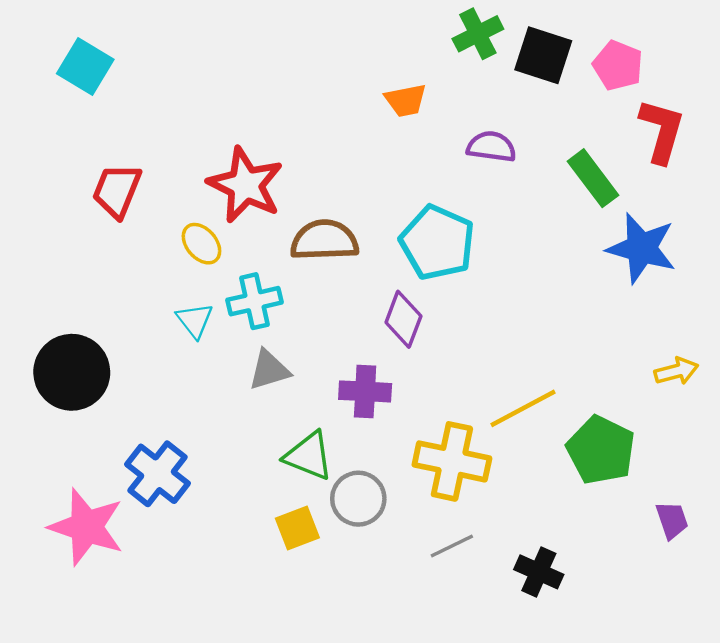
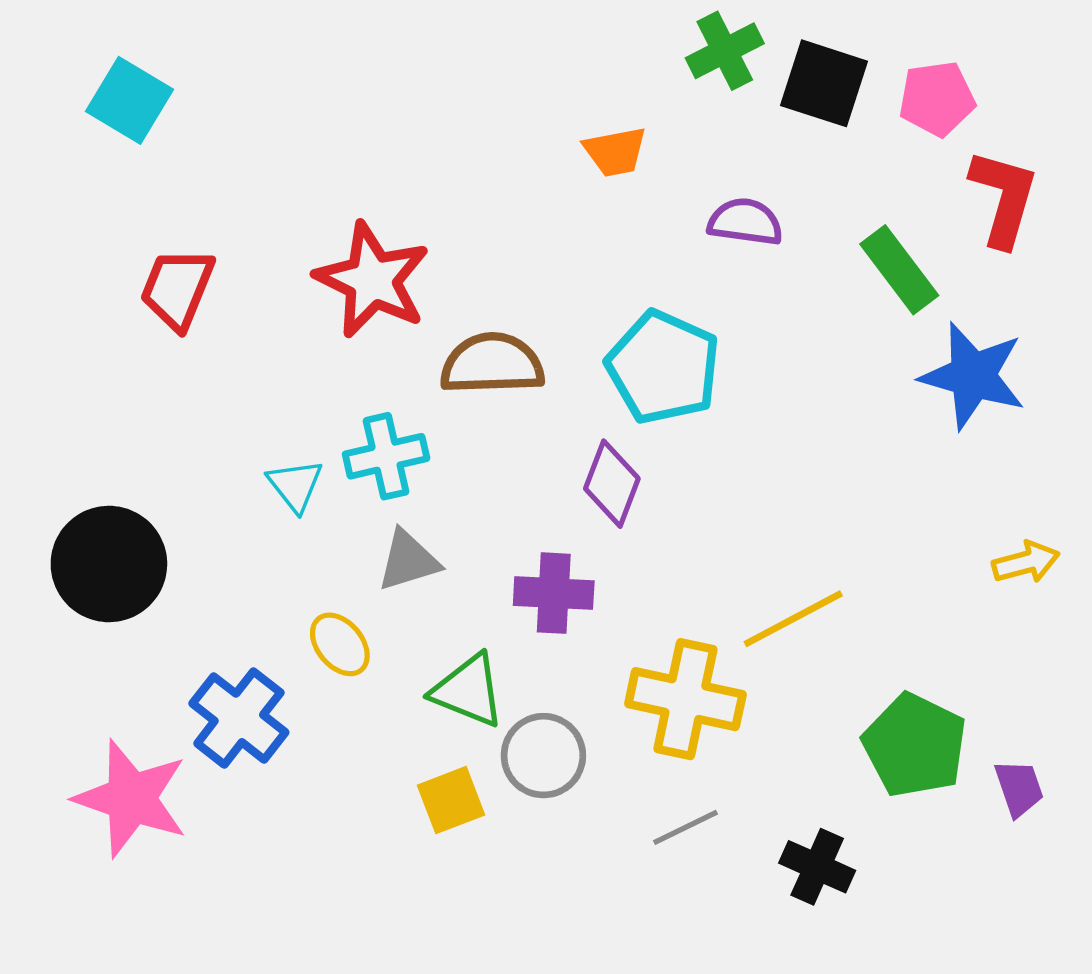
pink pentagon: (618, 65) -> (937, 99), turned -30
yellow ellipse: (201, 244) -> (340, 644), moved
green pentagon: (601, 450) -> (915, 745), moved

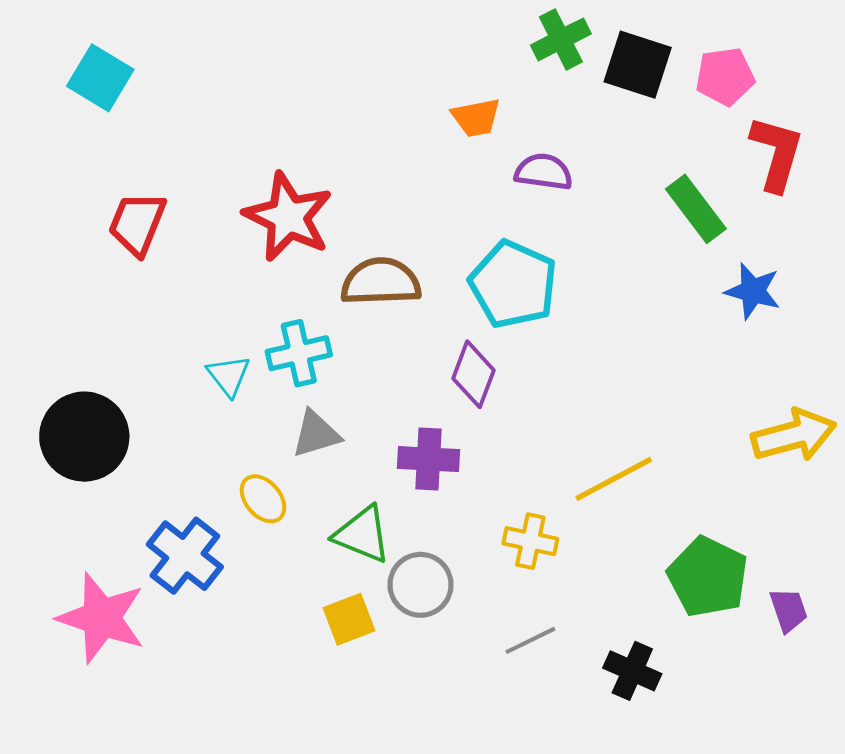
purple semicircle: (745, 222) -> (544, 172), moved
blue star: (973, 376) -> (753, 291), size x0.7
yellow arrow: (1026, 562) -> (794, 435), size x1.6
yellow cross: (685, 699) -> (530, 541), size x0.6

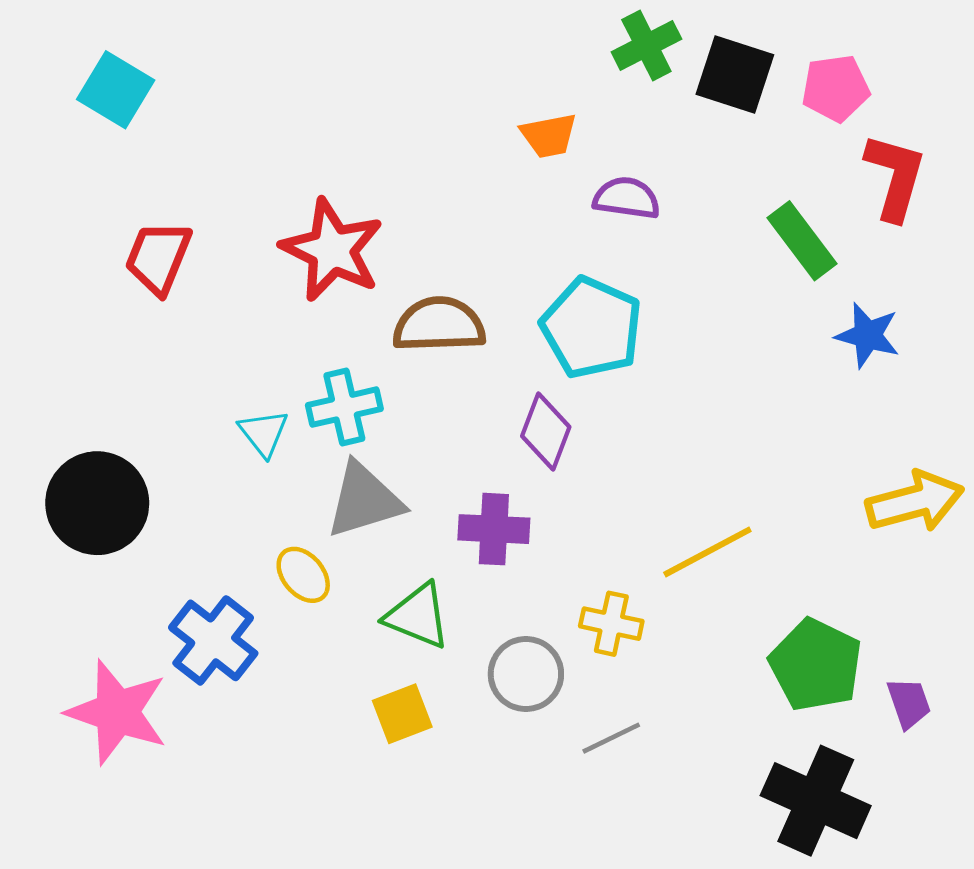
gray triangle: (316, 434) -> (364, 500), size x1.4
gray circle: (421, 585) -> (526, 674), moved
black cross: (632, 671) -> (816, 801), moved, size x1.6

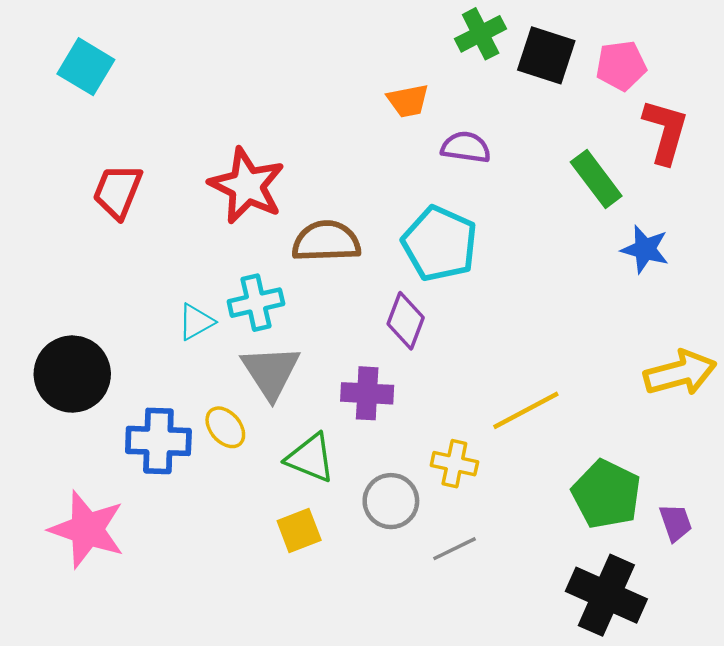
cyan triangle: (264, 433) -> (196, 322), turned 39
gray triangle: (364, 500) -> (271, 372), turned -46
blue cross: (213, 640) -> (158, 441), moved, turned -36

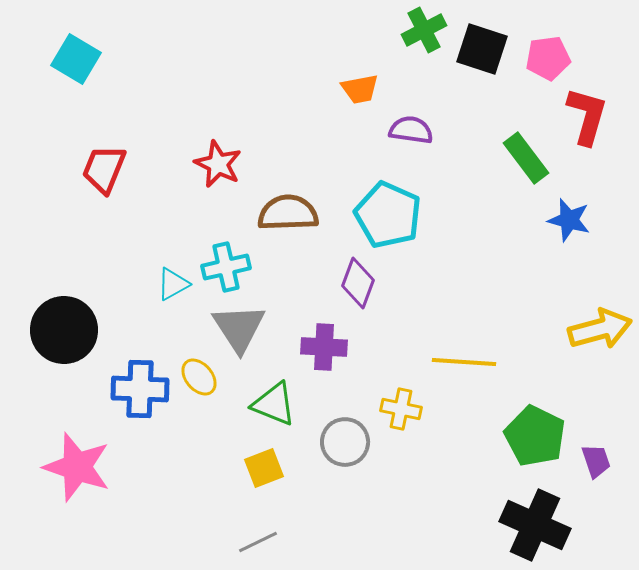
red star: (247, 186) -> (218, 164), size x0.7
yellow line: (526, 410) -> (464, 362), turned 32
gray line: (454, 549) -> (258, 542), moved

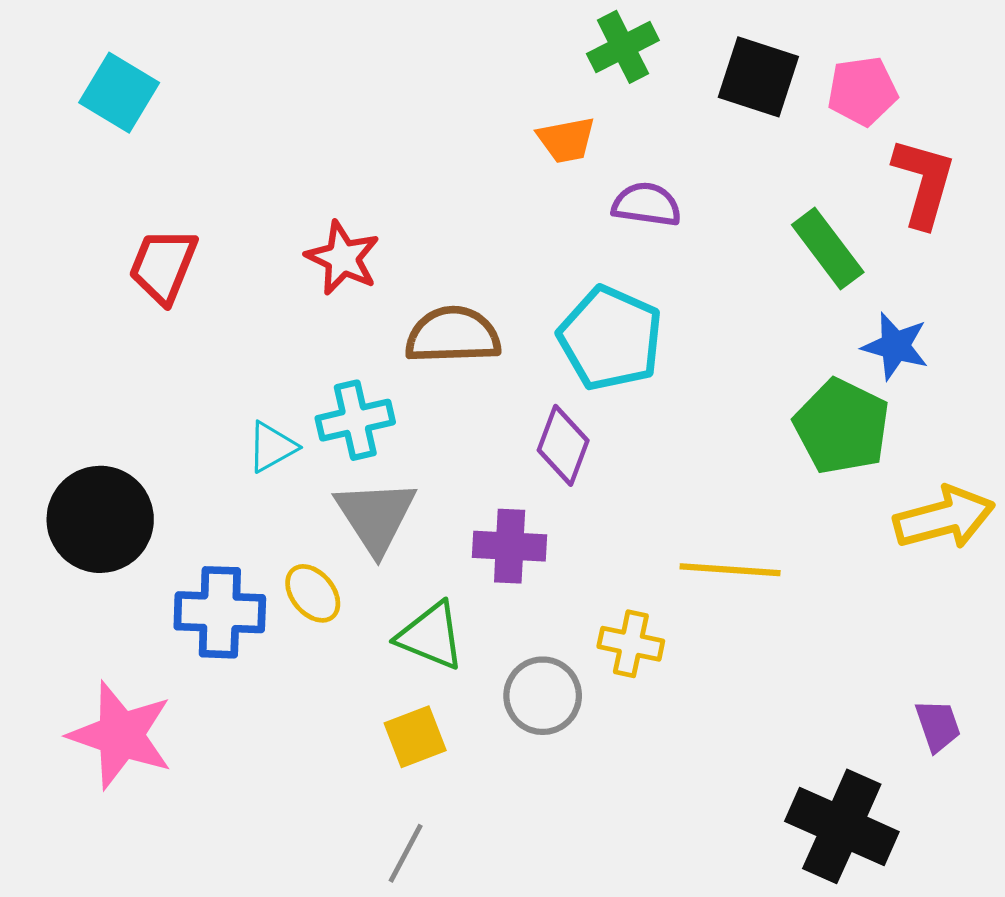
green cross: (424, 30) -> (623, 47), moved
green pentagon: (535, 436) -> (842, 426), moved
gray line: (258, 542) -> (406, 853), turned -36

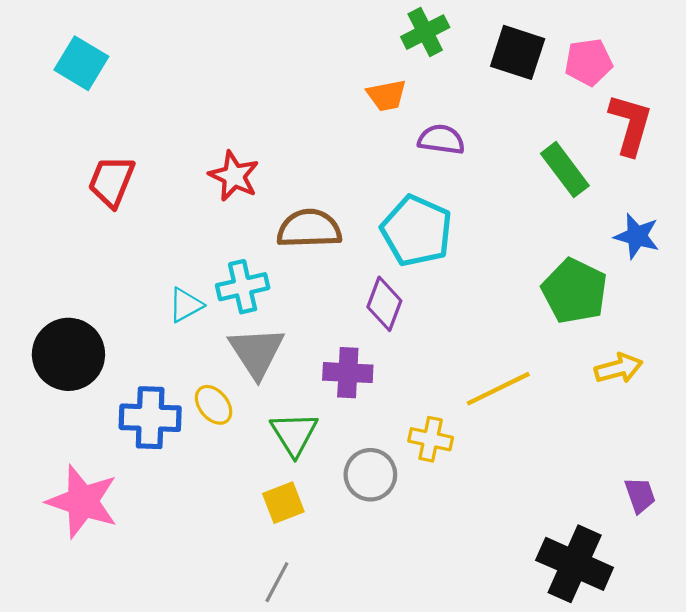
blue star: (895, 346) -> (637, 236), moved
yellow arrow: (944, 518) -> (619, 368), moved, size x0.7
yellow line: (730, 570) -> (498, 389), turned -30
green triangle: (431, 636) -> (294, 434), turned 36

